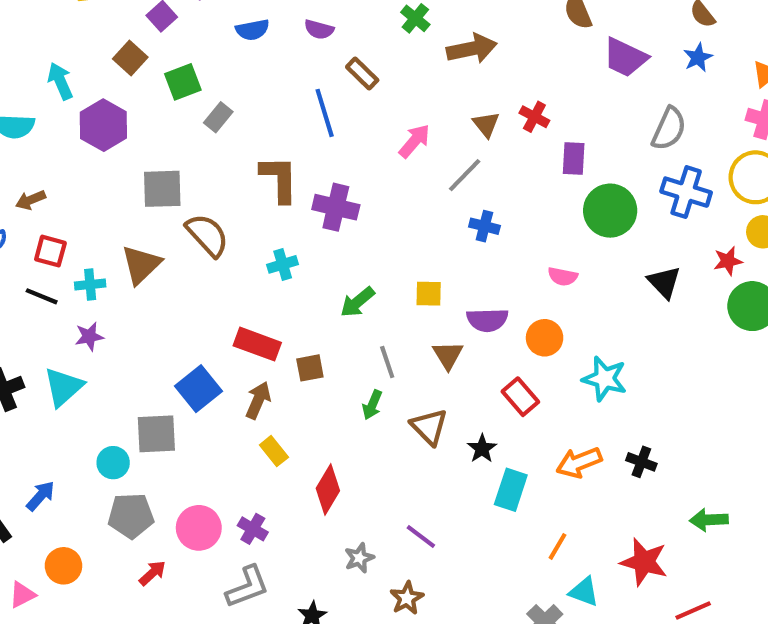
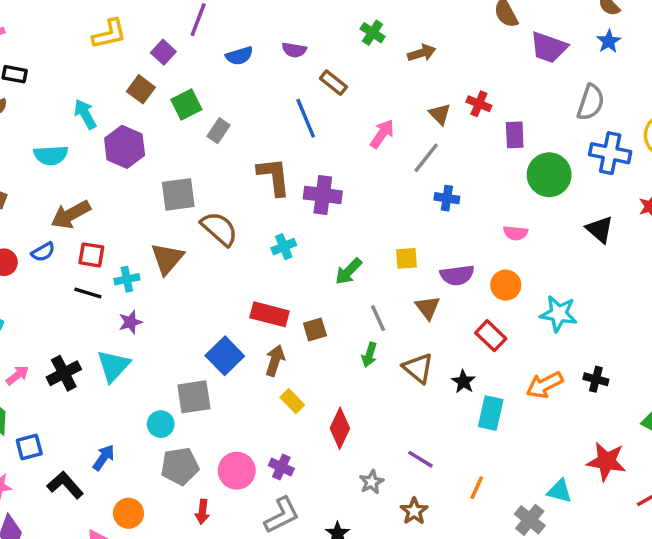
brown arrow: (472, 49) -> (422, 53), size x0.7
brown arrow: (31, 200) -> (71, 215), size x1.6
orange line: (557, 546) -> (477, 488), moved
red arrow: (152, 573) -> (202, 512), turned 145

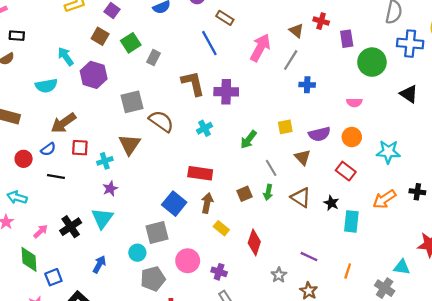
pink arrow: (382, 134) -> (260, 48), size x1.4
black line: (88, 293) -> (56, 177), moved
brown square: (315, 330) -> (244, 194), moved
blue arrow: (104, 458) -> (99, 264), moved
pink circle: (237, 471) -> (188, 261), moved

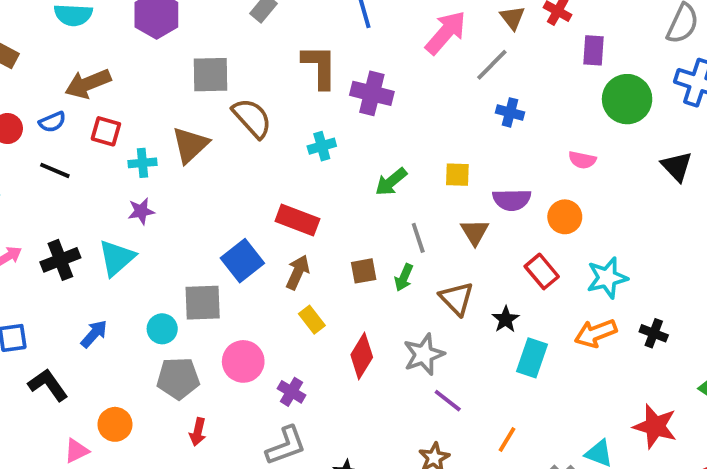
cyan star: (388, 152) -> (607, 278), moved, turned -30
gray star: (279, 275) -> (424, 354), moved, size x1.5

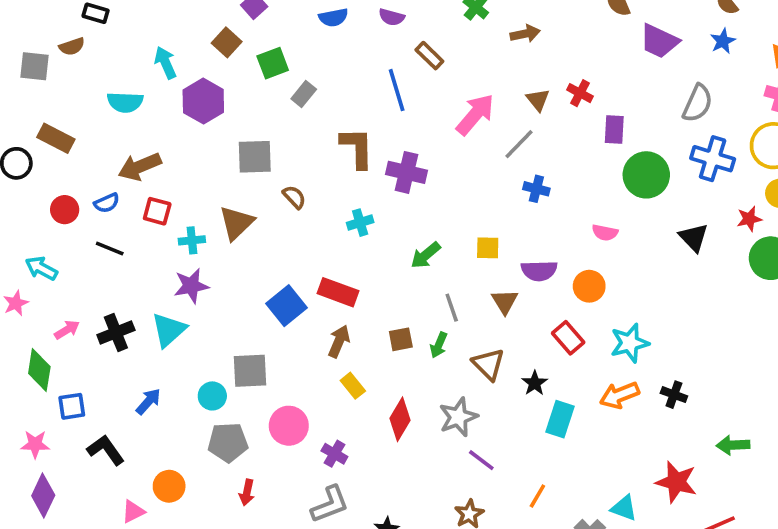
brown semicircle: (252, 118) -> (294, 197), size x0.6
purple star: (141, 211) -> (191, 286), size x1.4
blue square: (242, 261) -> (286, 306), moved

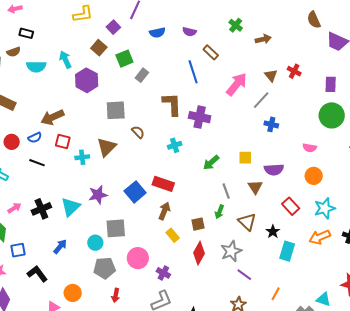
cyan semicircle: (125, 102) -> (36, 67), moved
purple rectangle: (614, 130) -> (331, 84), moved
purple star: (191, 286) -> (98, 195), moved
orange circle: (589, 286) -> (314, 176), moved
brown square: (401, 339) -> (198, 224), moved

